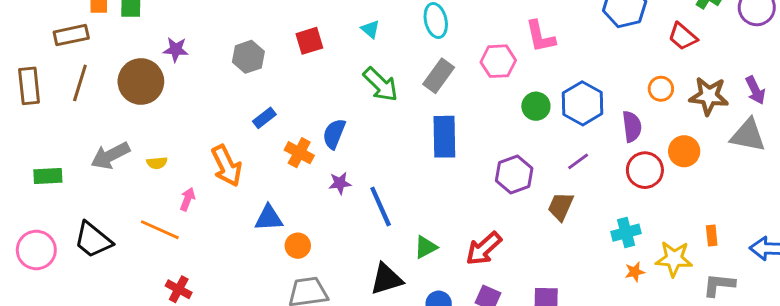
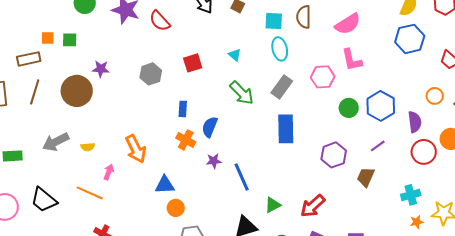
blue rectangle: (264, 118) -> (183, 109), moved, turned -49
orange circle: (298, 246) -> (176, 208), moved

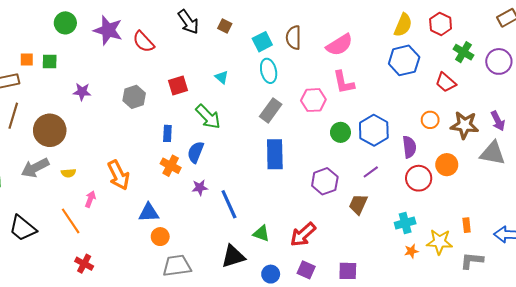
cyan square: (274, 21) -> (262, 42), turned -30
brown circle: (77, 91) -> (50, 130), moved
green arrow: (242, 93) -> (208, 117), moved
orange line: (90, 193) -> (71, 221), turned 32
green triangle: (273, 205) -> (261, 233), turned 48

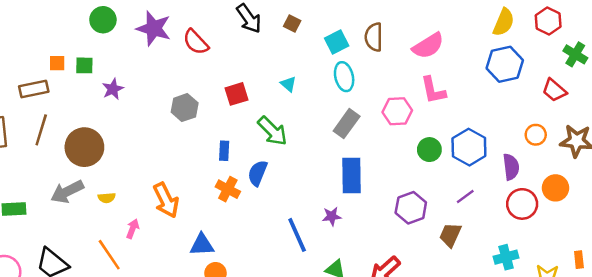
purple star: (82, 92) -> (113, 89), moved, turned -30
purple star: (200, 188) -> (332, 216), moved

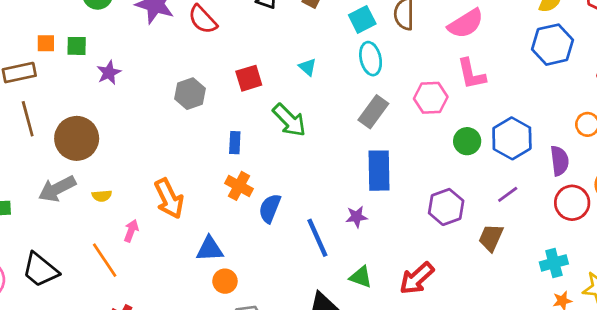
brown line: (41, 130) -> (28, 119), turned -32
blue semicircle: (258, 173) -> (270, 208), moved

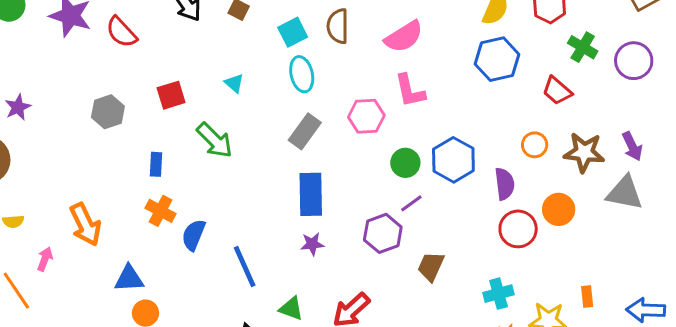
purple star: (109, 73) -> (18, 107), moved
purple line: (508, 194) -> (411, 203), moved
purple star: (357, 217) -> (312, 244), moved

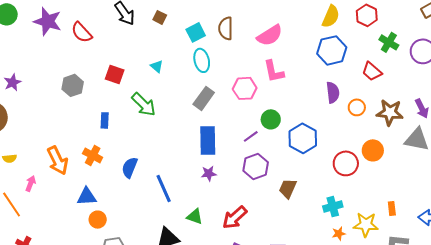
red square: (171, 95) -> (115, 74), turned 36
blue hexagon: (453, 160) -> (303, 138), moved
purple semicircle: (505, 184) -> (333, 92), moved
purple line: (411, 203) -> (251, 136), moved
orange cross: (161, 211) -> (93, 155), moved

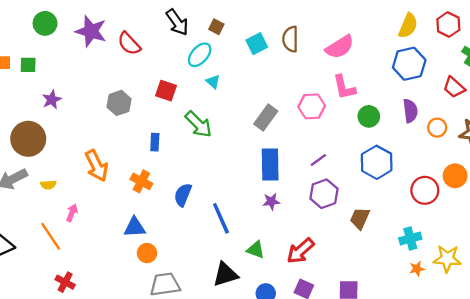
cyan ellipse: (202, 60) -> (200, 55), moved, turned 55
green circle: (271, 119) -> (369, 116), moved
orange arrow: (58, 160) -> (97, 166), moved

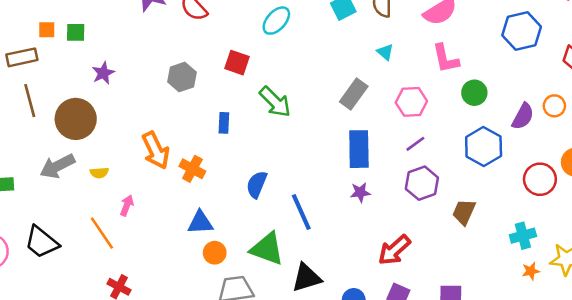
cyan triangle: (213, 82) -> (385, 52), moved
pink hexagon: (312, 106) -> (411, 102), moved
purple semicircle: (410, 111) -> (523, 116), moved, turned 35
orange cross: (141, 181) -> (192, 169), moved
green triangle: (256, 250) -> (267, 249), moved, size x1.6

